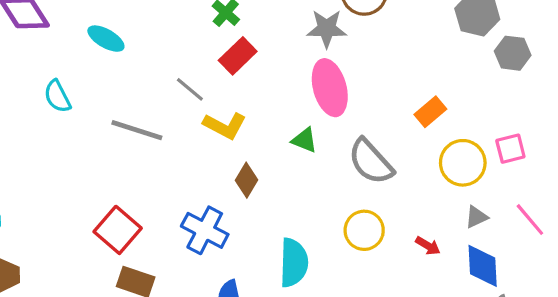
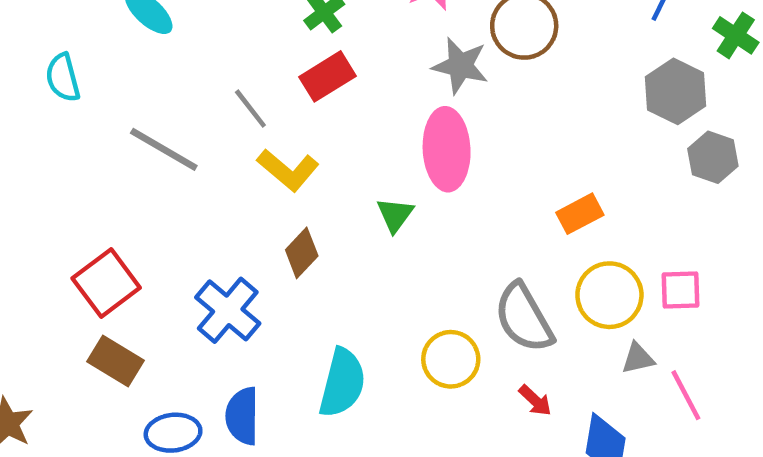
green triangle: (304, 140) -> (395, 215), turned 32
gray semicircle: (371, 162) -> (524, 318), moved
gray triangle: (476, 217) -> (638, 358), moved

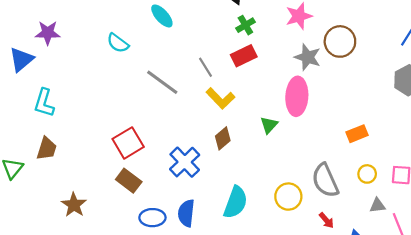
cyan semicircle: (63, 78) -> (118, 43), turned -45
yellow circle: (609, 295) -> (367, 174), size x0.6

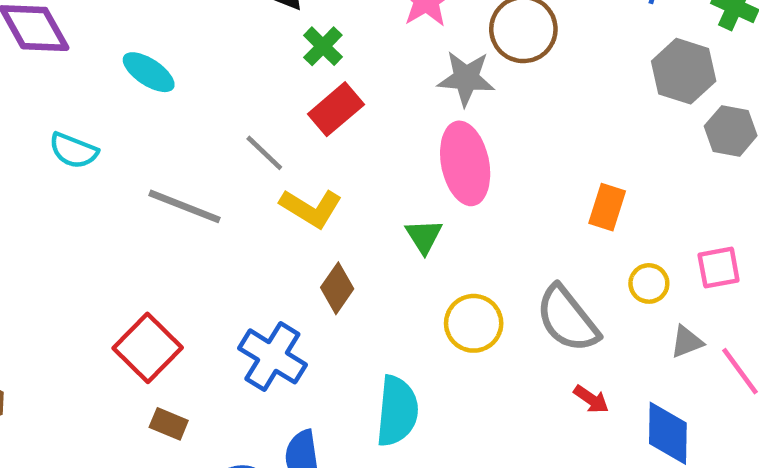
orange rectangle: (357, 134) -> (607, 207), turned -36
brown rectangle: (129, 181) -> (169, 424), size x0.7
yellow circle: (288, 197) -> (474, 323), moved

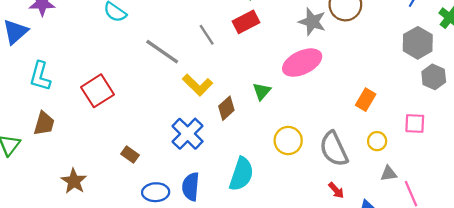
pink ellipse: (465, 163) -> (302, 63), turned 63
yellow L-shape: (311, 208) -> (198, 85), moved
green triangle: (424, 236) -> (262, 91), moved
pink square: (719, 268) -> (415, 123), moved
red square: (148, 348) -> (98, 91), moved

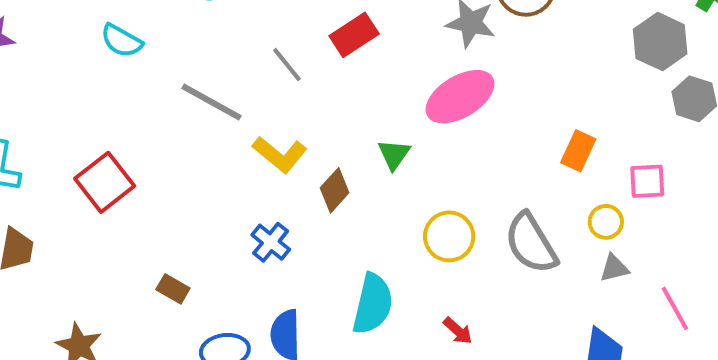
pink square: (415, 123) -> (647, 181), moved
blue cross: (188, 134) -> (271, 242), size x0.7
gray triangle: (389, 173) -> (614, 268), moved
red arrow: (336, 190) -> (458, 331), moved

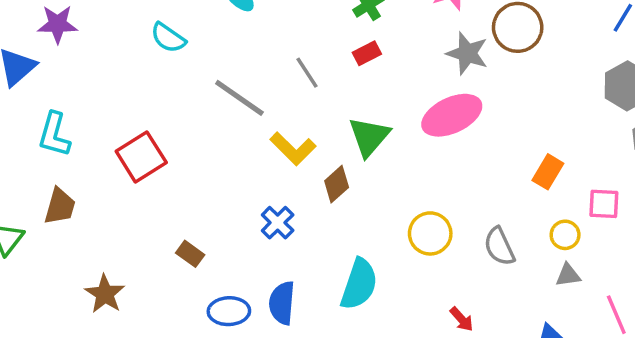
red rectangle: (354, 35) -> (367, 53), size x0.7
green triangle: (394, 154) -> (369, 137), moved, size x1.5
gray semicircle: (531, 243) -> (499, 247), size x0.7
red arrow: (458, 331) -> (462, 319), moved

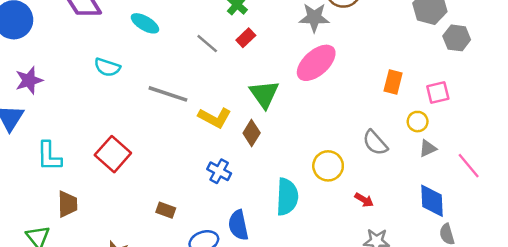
gray line: (307, 73) -> (207, 44), moved
yellow circle: (430, 233) -> (328, 166), moved

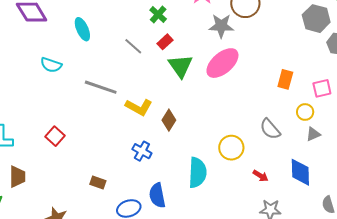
cyan ellipse: (145, 23) -> (82, 29), turned 35
green triangle: (264, 94) -> (180, 66), moved
red square: (113, 154) -> (55, 136), size x0.7
blue diamond: (432, 201) -> (300, 172), moved

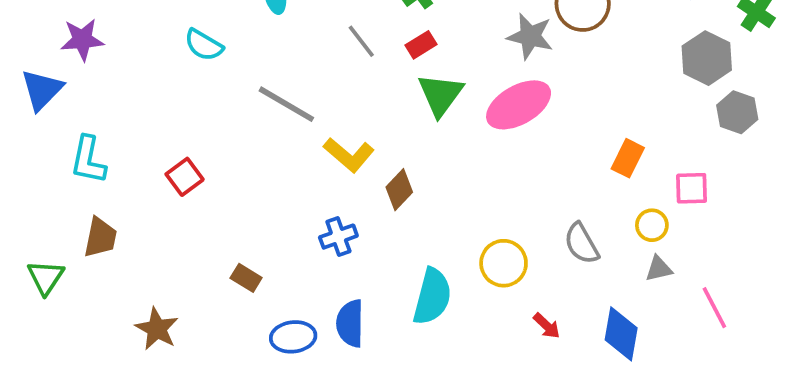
blue cross: (142, 151) -> (338, 237), turned 30

